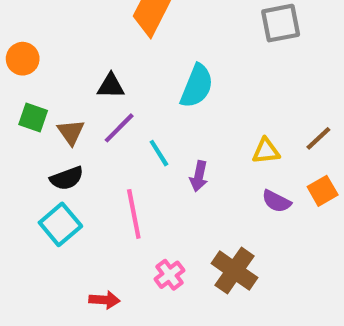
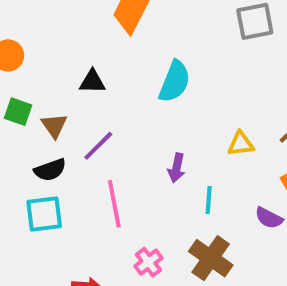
purple line: (119, 128) -> (98, 146), moved
cyan line: (159, 153) -> (209, 200), moved, turned 36
purple semicircle: (276, 201) -> (269, 218), moved
cyan square: (60, 224) -> (44, 214), turned 33

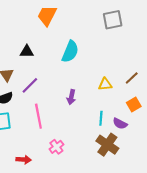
cyan line: (209, 200) -> (101, 118), moved
brown cross: (211, 258) -> (107, 145), moved

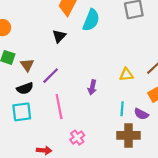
black triangle: (27, 52) -> (59, 36), moved, turned -48
cyan semicircle: (70, 52) -> (91, 20), moved
brown cross: (107, 145) -> (128, 135), turned -35

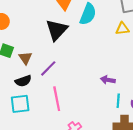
black triangle: (59, 36) -> (57, 30), size x1.6
yellow triangle: (126, 75) -> (122, 29), moved
purple arrow: (92, 87) -> (108, 80), moved, turned 88

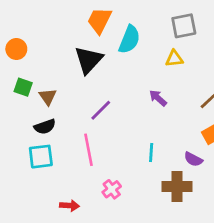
purple line: (48, 68) -> (101, 110), moved
purple arrow: (108, 80) -> (158, 98), moved, turned 32
cyan line: (118, 101) -> (151, 152), moved

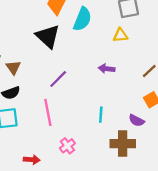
black triangle: (89, 60) -> (48, 36), turned -30
purple arrow: (158, 98) -> (107, 69), turned -35

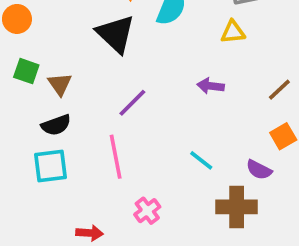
cyan line: (101, 115) -> (201, 160), turned -56

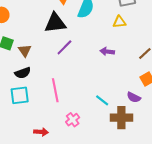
black triangle: (116, 34) -> (55, 23), turned -50
purple line: (132, 103) -> (64, 47), moved
cyan line: (201, 160) -> (102, 100), moved

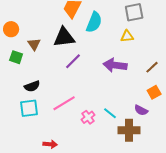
brown triangle: (25, 50) -> (34, 44), moved
purple arrow: (107, 52) -> (115, 65), size x1.6
pink line: (55, 90) -> (64, 103), turned 70
pink cross: (73, 120) -> (88, 117), moved

